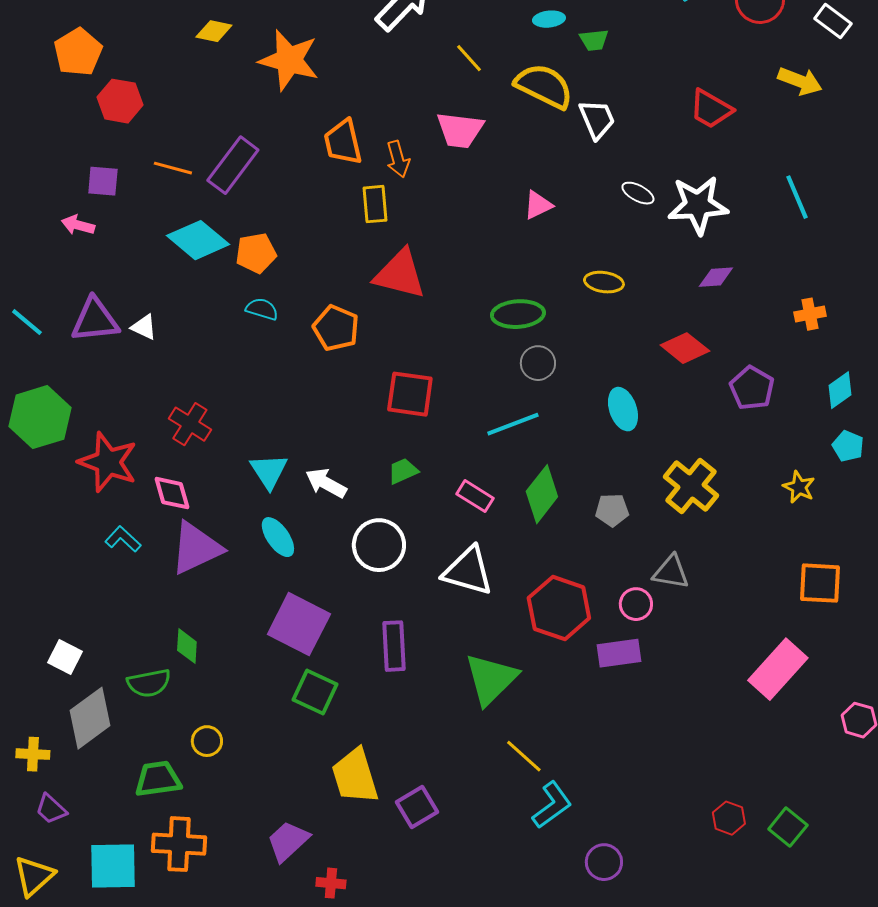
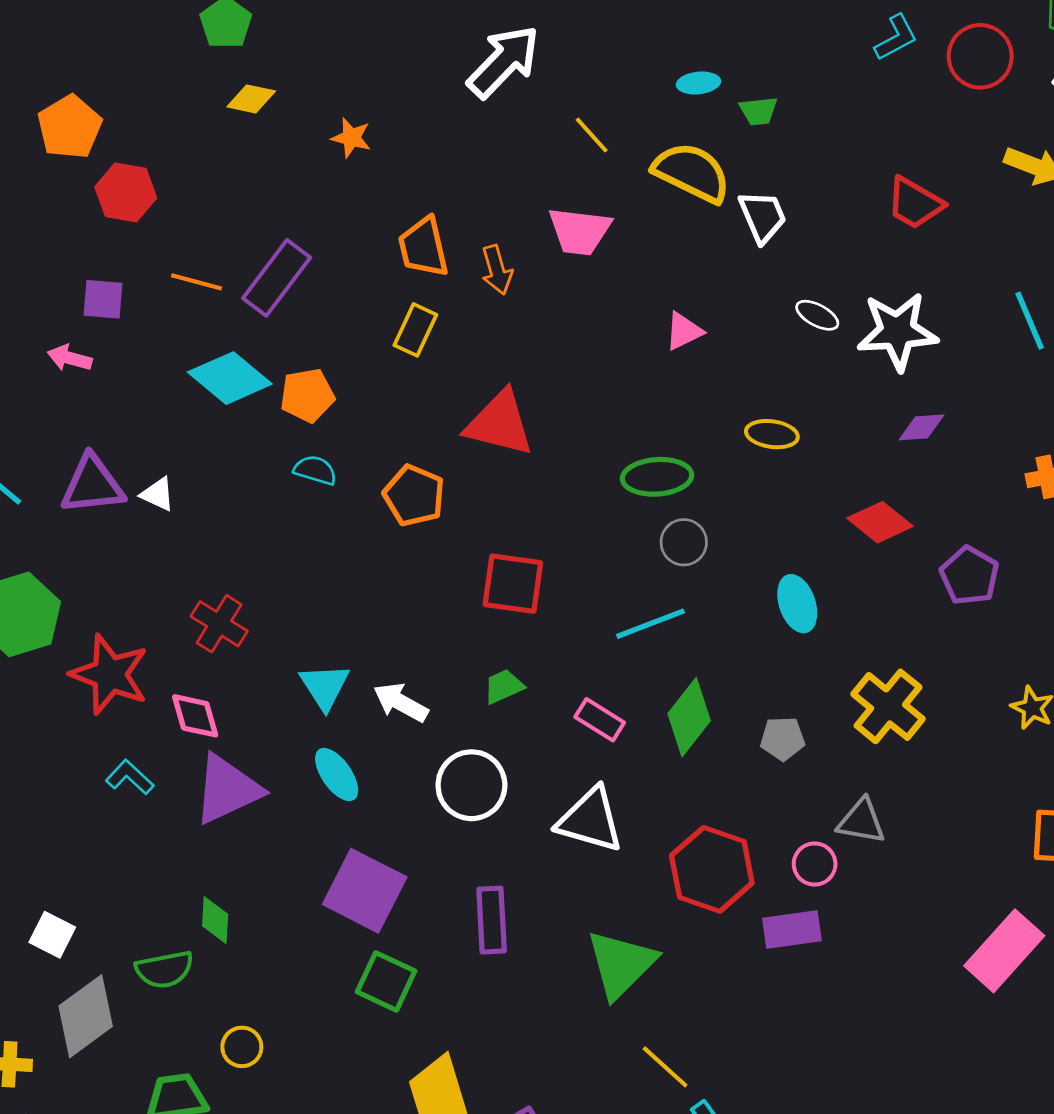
orange star: (289, 60) -> (351, 138), size x0.5
yellow rectangle: (375, 204) -> (415, 330), moved, turned 30

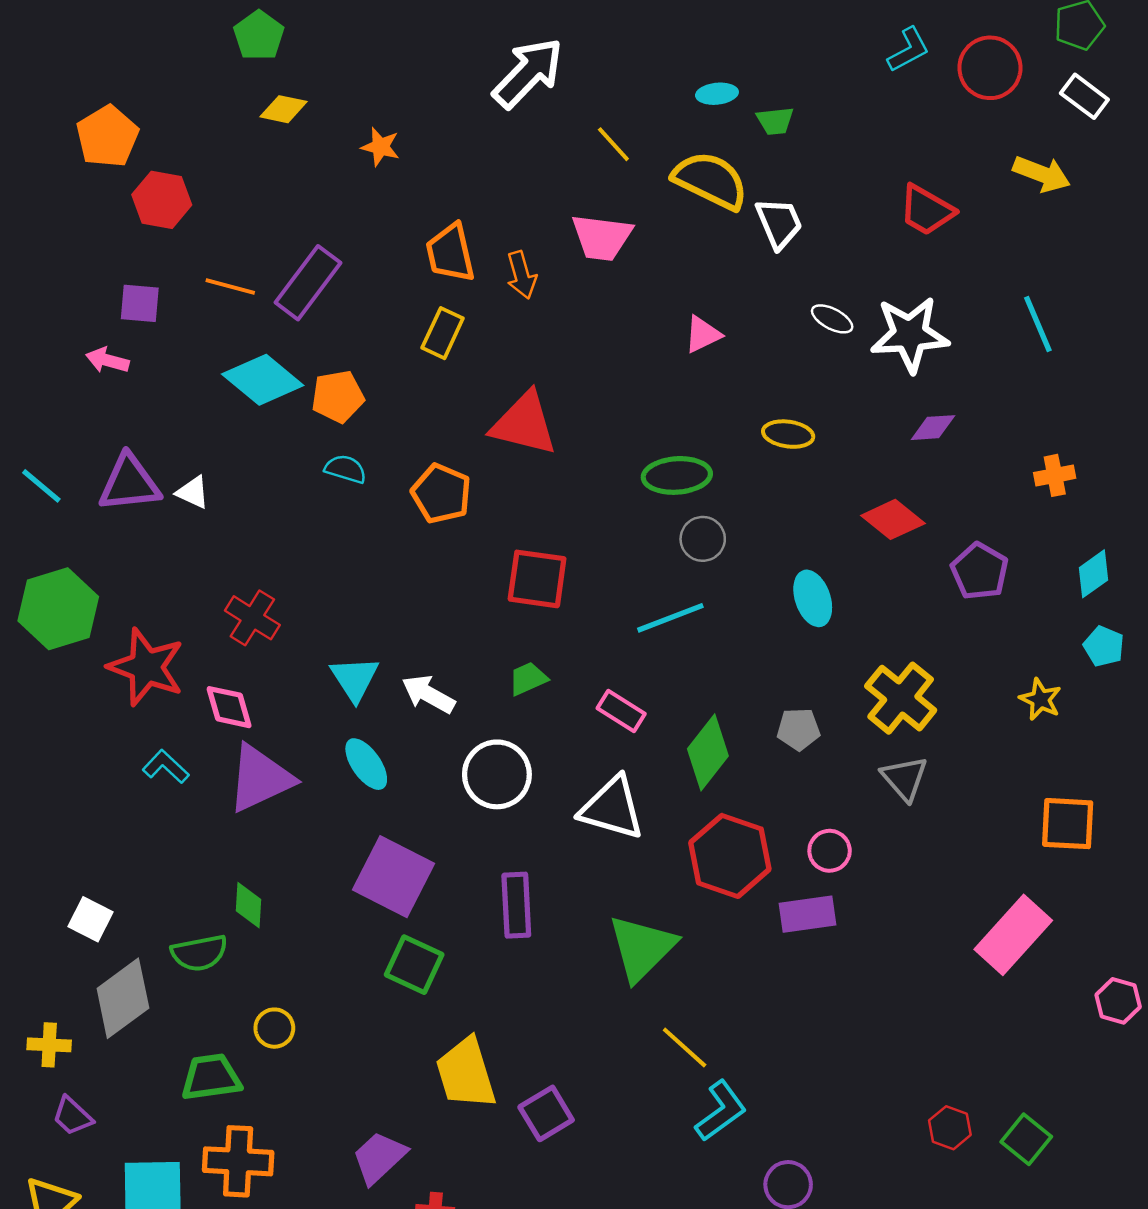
green diamond: (689, 717) -> (708, 752), moved
gray triangle: (861, 821) -> (905, 778), moved, turned 39

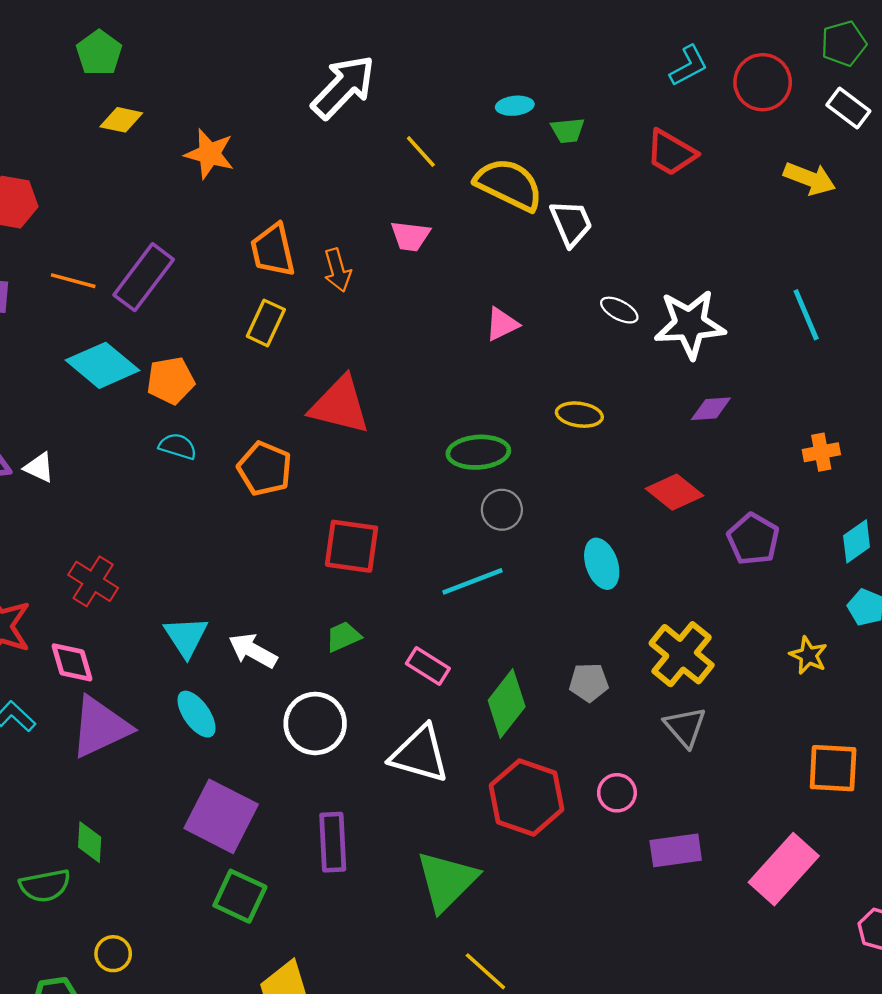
orange star: (380, 147) -> (209, 154), size x1.4
red trapezoid: (927, 210) -> (671, 153), moved
pink trapezoid: (602, 237) -> (410, 236), size x0.7
purple rectangle: (808, 914) -> (676, 850), moved

